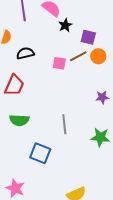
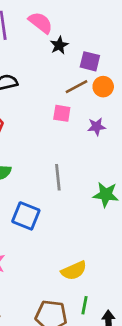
pink square: (59, 63) -> (62, 113), moved
purple star: (102, 97) -> (97, 127), moved

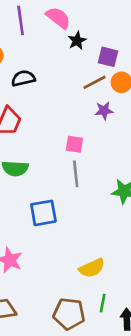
pink square: (62, 113) -> (74, 144), moved
purple star: (97, 127) -> (104, 111), moved
blue square: (26, 216) -> (43, 213), turned -32

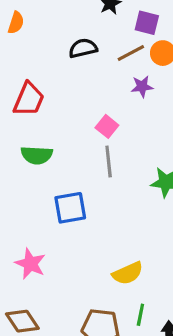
black semicircle: (23, 78) -> (83, 48), moved
pink square: (74, 144) -> (107, 126), turned 30

